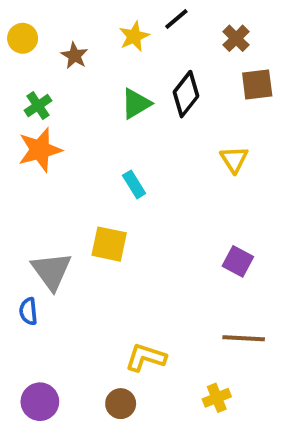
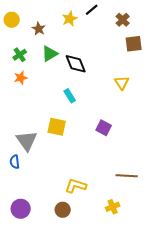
black diamond: (186, 94) -> (76, 64), moved, turned -60
green triangle: (136, 104) -> (50, 54), moved
orange star: (40, 150) -> (21, 78), size x0.6
purple square: (238, 261) -> (104, 128), moved

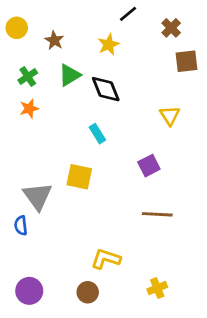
yellow star: (70, 19) -> (109, 45), moved
purple square: (104, 128) -> (149, 166), moved, turned 35
brown line: (127, 176) -> (157, 214), moved

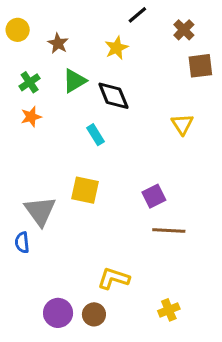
cyan rectangle: (97, 134) -> (95, 135), moved
purple square: (149, 166) -> (154, 196), moved
purple circle: (29, 291) -> (58, 313), moved

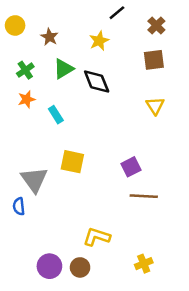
brown square: (200, 66) -> (154, 60), moved
cyan rectangle: (95, 135) -> (56, 115), moved

